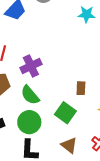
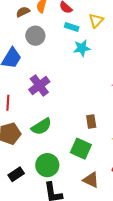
purple cross: (31, 66) -> (39, 86), moved
green semicircle: (30, 95) -> (41, 127), moved, turned -70

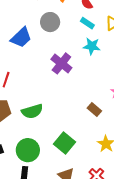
purple cross: (39, 86) -> (61, 63), moved, turned -30
brown rectangle: (91, 122) -> (94, 109), moved, turned -56

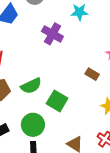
green square: (64, 143) -> (57, 101), moved

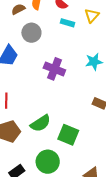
cyan star: (80, 12) -> (94, 62), moved

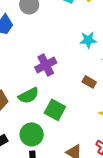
purple cross: (54, 69) -> (46, 65), moved, turned 35

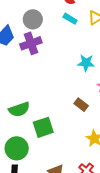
purple cross: (46, 65) -> (31, 43), moved
green square: (55, 110) -> (43, 127), turned 35

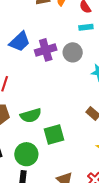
gray circle: (33, 19) -> (73, 52), moved
cyan rectangle: (70, 19) -> (86, 27), turned -40

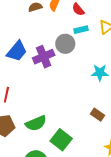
gray circle: (73, 52) -> (65, 44), moved
green square: (54, 134) -> (61, 140), turned -30

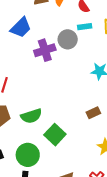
blue trapezoid: (17, 51) -> (21, 28), moved
brown rectangle: (97, 115) -> (93, 113), turned -64

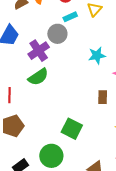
brown rectangle: (93, 113) -> (103, 97), turned -48
green semicircle: (31, 116) -> (38, 77), moved

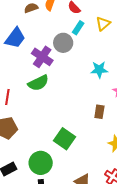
cyan rectangle: (70, 17) -> (78, 28), turned -40
purple cross: (39, 51) -> (42, 57), turned -30

